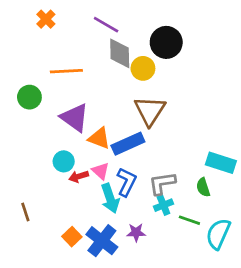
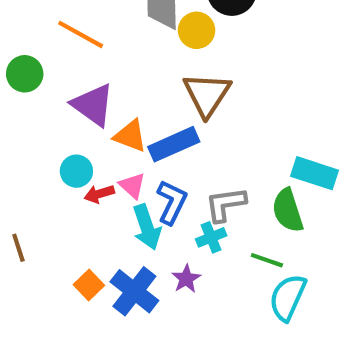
orange line: (66, 71) -> (81, 34), turned 32
green semicircle: (203, 187) -> (288, 210), size x1.5
cyan cross: (163, 205) -> (211, 237), moved
purple star: (136, 232) -> (186, 279), turned -30
cyan semicircle: (218, 234) -> (288, 297), moved

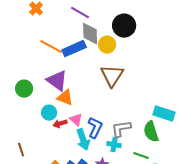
green circle: (25, 74) -> (24, 89), moved
orange triangle: (130, 136) -> (65, 98), moved
blue rectangle: (174, 144) -> (74, 49), moved
cyan cross: (211, 237) -> (114, 145), turned 32

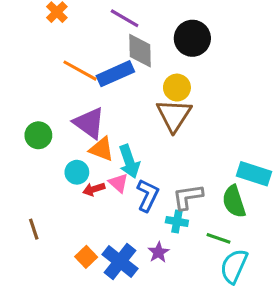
yellow circle: (107, 45) -> (177, 88), moved
cyan arrow: (83, 140) -> (129, 161), moved

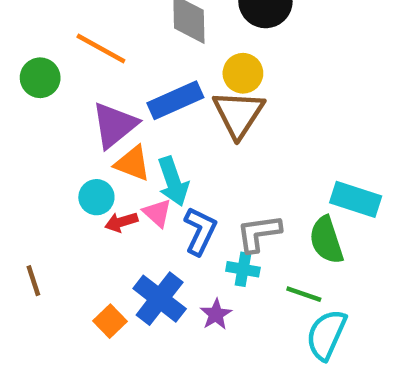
blue rectangle: (115, 74) -> (175, 100), moved
purple triangle: (89, 123) -> (114, 125), turned 45
green circle: (38, 135) -> (40, 78), moved
blue cross: (120, 262) -> (160, 299), moved

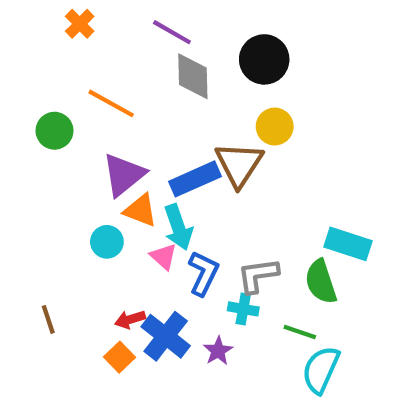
yellow circle: (243, 73) -> (275, 127), moved
blue rectangle: (175, 100) -> (195, 179), moved
red arrow: (121, 222) -> (130, 319), moved

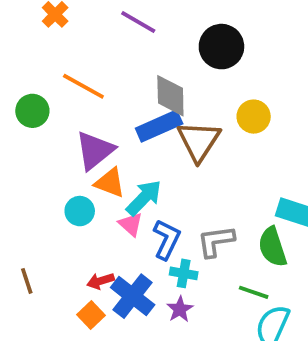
gray diamond: (193, 76) -> (170, 96), moved
yellow circle: (275, 127) -> (254, 117), moved
blue rectangle: (195, 179) -> (159, 126), moved
cyan arrow: (178, 227) -> (144, 198), turned -117
cyan cross: (243, 309) -> (184, 273), moved

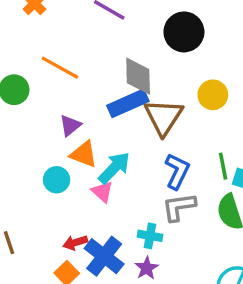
purple triangle: (95, 151) -> (70, 125), size x0.6
blue L-shape: (167, 239) -> (177, 171), moved
green line: (254, 292) -> (223, 166), moved, turned 60

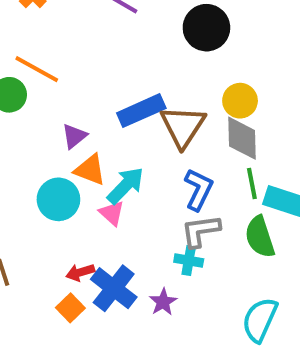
orange line: (60, 68) -> (37, 69), moved
gray diamond: (138, 76) -> (242, 138), moved
cyan circle: (57, 180) -> (58, 199), size x1.4
cyan cross: (150, 236) -> (189, 261), moved

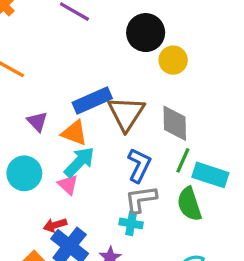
yellow circle: (240, 101) -> (173, 60), moved
purple triangle: (74, 136) -> (37, 122), turned -35
orange triangle: (90, 170) -> (74, 133), moved
green line: (252, 184) -> (183, 160), turned 35
red arrow: (80, 272) -> (55, 225), moved

